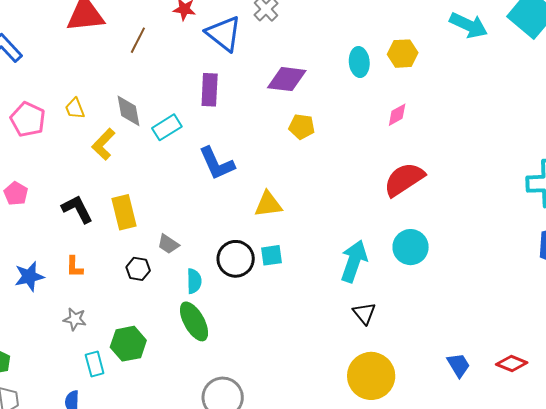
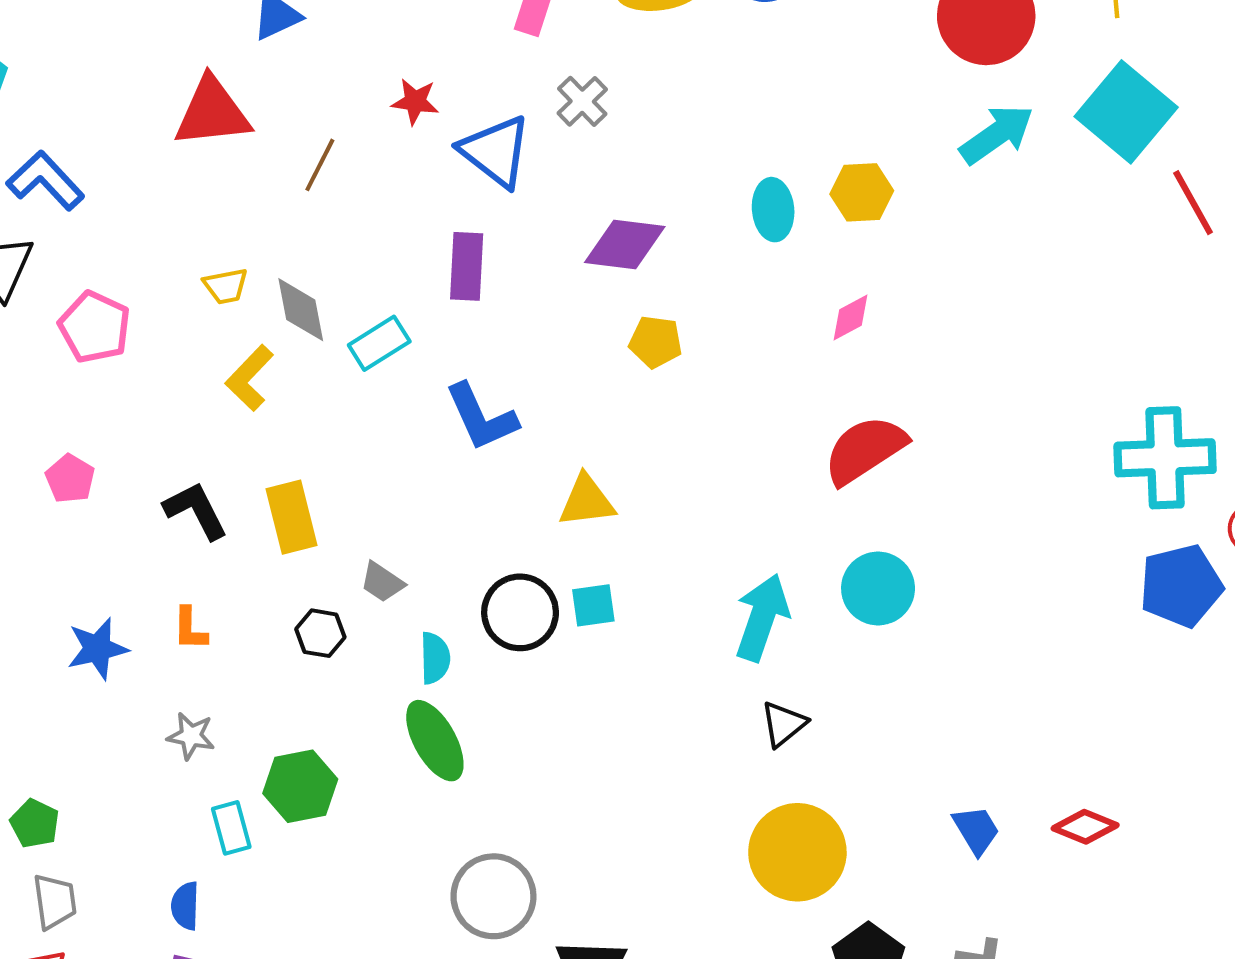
cyan arrow: (469, 25) -> (997, 134), turned -60
yellow trapezoid: (75, 109) -> (226, 286), moved, turned -80
black triangle: (364, 313) -> (784, 724), turned 30

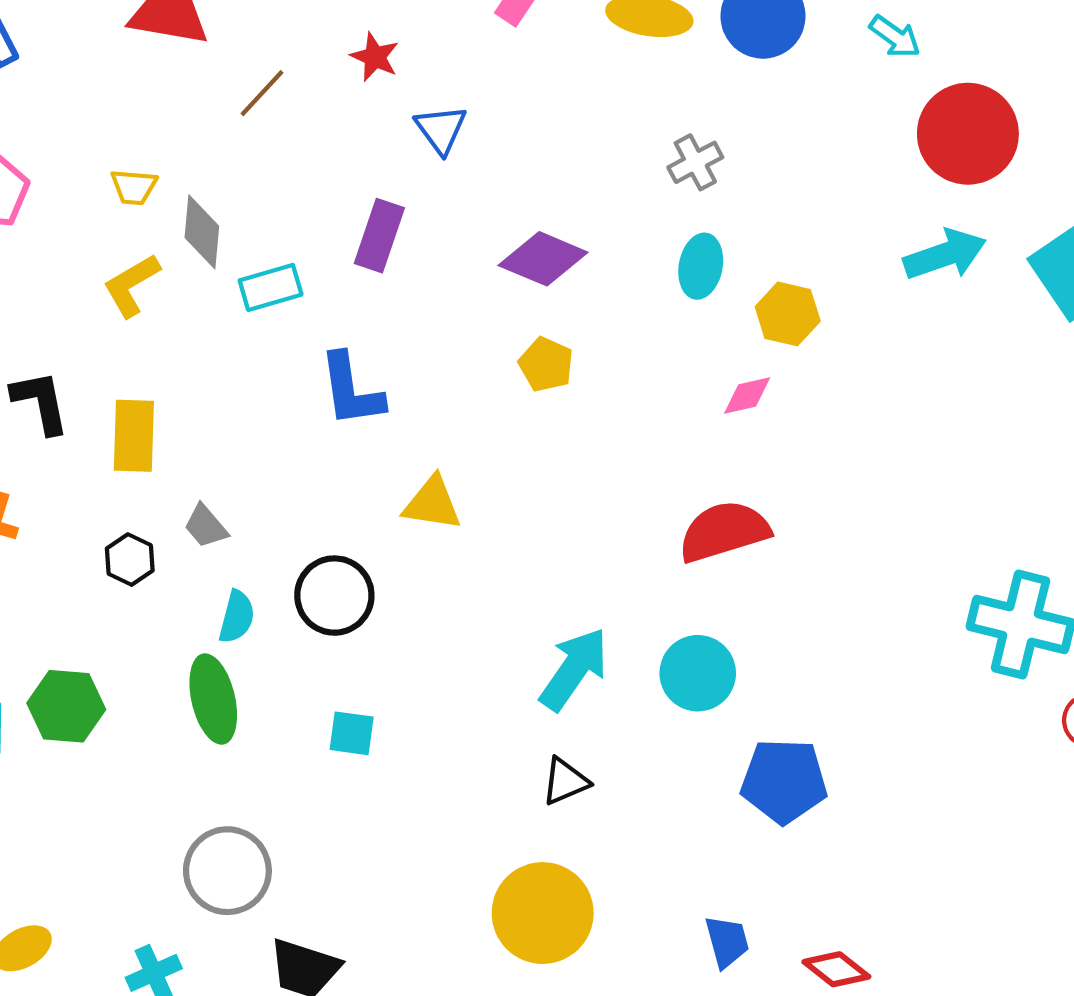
gray cross: (582, 101) -> (695, 162), moved
blue triangle: (496, 151) -> (441, 129), size x0.7
yellow hexagon: (862, 192) -> (788, 314), moved
blue pentagon: (1181, 586) -> (784, 781), moved
cyan square: (593, 605) -> (352, 733), moved

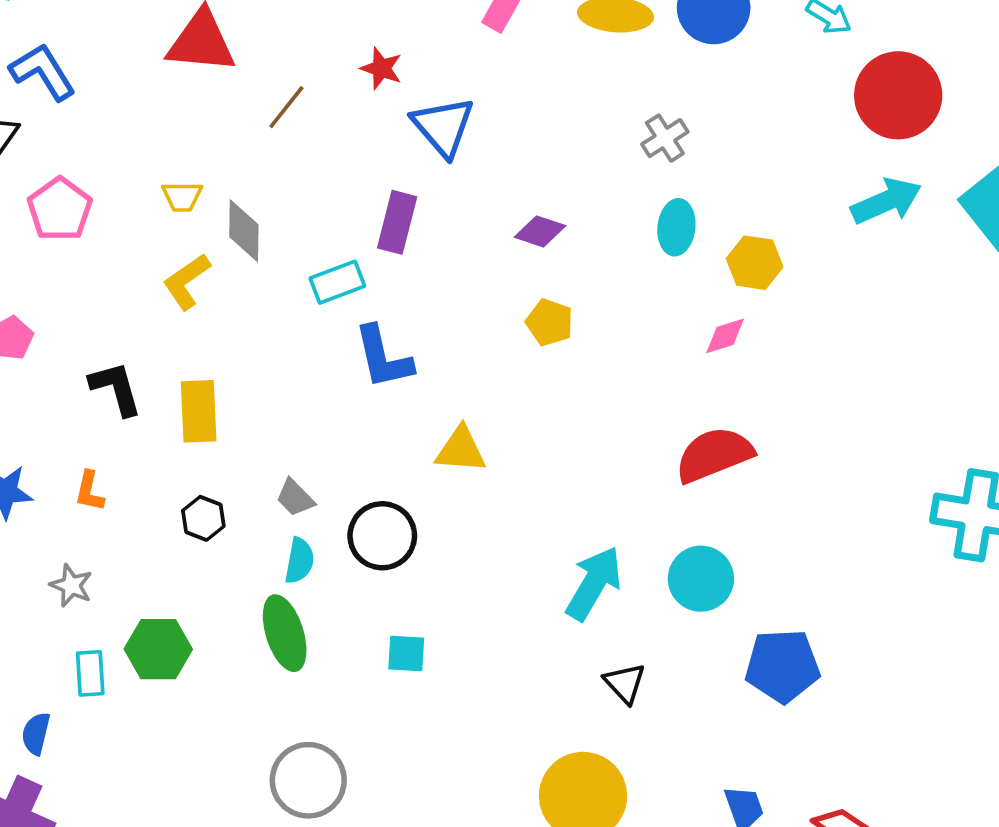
blue triangle: (441, 129) -> (443, 127), size x1.4
purple diamond: (543, 259) -> (540, 231), size x0.7
cyan rectangle: (271, 287) -> (337, 282), moved
gray trapezoid: (206, 526) -> (295, 498), moved
black triangle: (565, 781) -> (625, 683), moved, turned -45

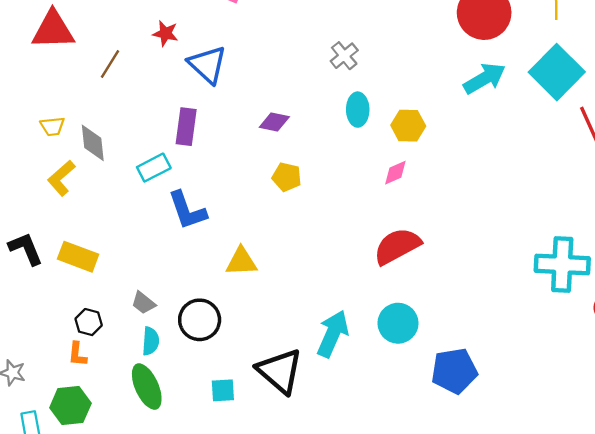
yellow rectangle: (199, 411) -> (78, 257), turned -60
orange L-shape: (90, 491) -> (77, 354), moved
black triangle: (625, 683) -> (280, 371), moved, size x1.8

